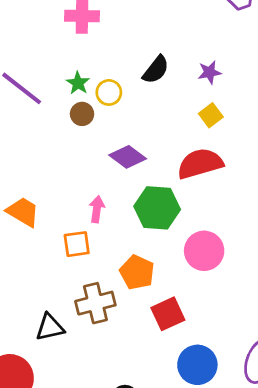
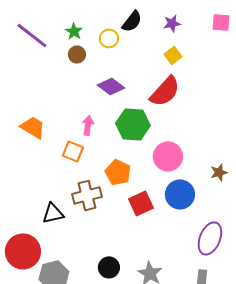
yellow circle: (109, 92) -> (109, 38), moved
red semicircle: (200, 164) -> (165, 91), turned 148
orange square: (77, 244) -> (73, 151), turned 30
blue circle: (197, 365) -> (180, 194), moved

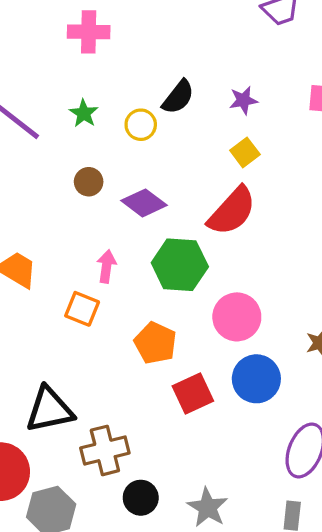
brown circle: (77, 54) -> (89, 182), moved
brown cross: (87, 195) -> (105, 450), moved
black triangle: (53, 213) -> (50, 410), size x1.4

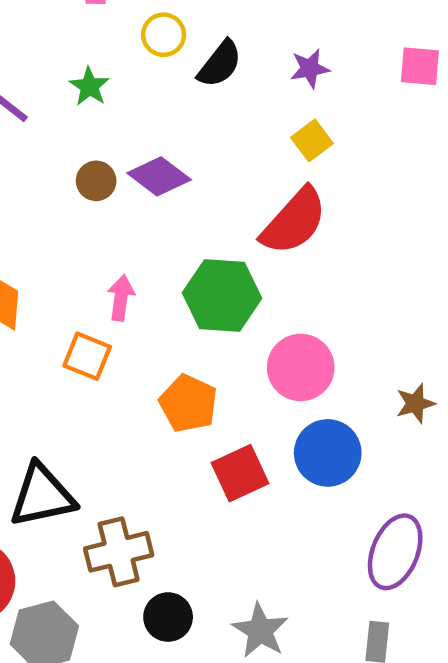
yellow circle: (141, 125) -> (164, 35), moved
purple diamond: (144, 203) -> (159, 176), moved

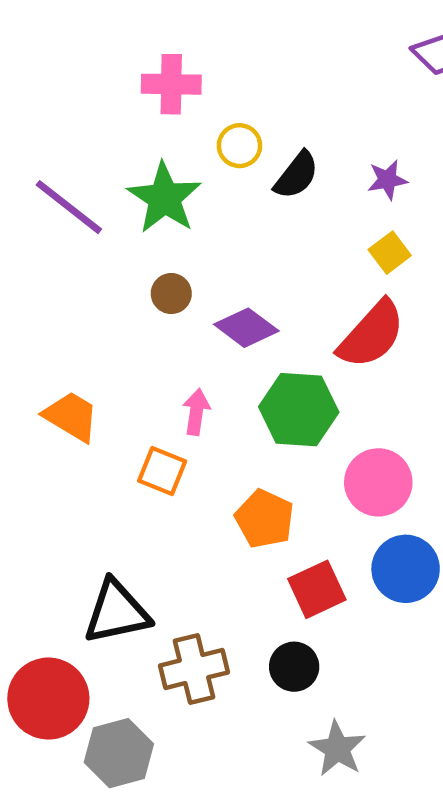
green star: (89, 86) -> (164, 198), size x1.8
purple diamond: (159, 176) -> (246, 328), moved
black circle: (168, 617) -> (294, 667), moved

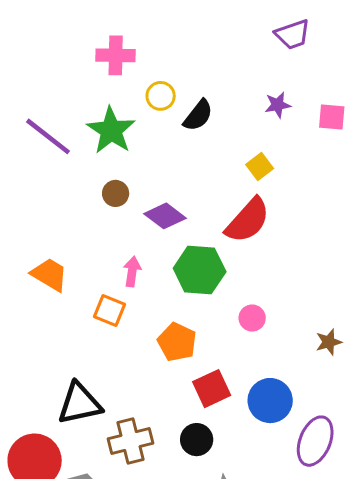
purple star: (387, 180) -> (278, 105), moved
pink circle: (378, 482) -> (252, 318), size x0.6
blue circle: (406, 569) -> (270, 401), moved

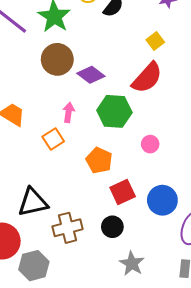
brown circle: (116, 193) -> (57, 59), size x1.8
orange square: (110, 310) -> (53, 139), turned 35

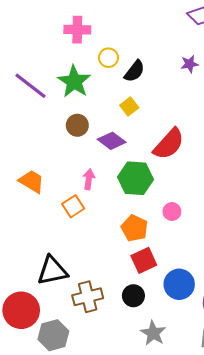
yellow square: (155, 41) -> (129, 107), moved
brown circle: (57, 59) -> (77, 125), size x0.7
orange pentagon: (99, 160) -> (134, 228), moved
blue circle: (162, 200) -> (179, 284), moved

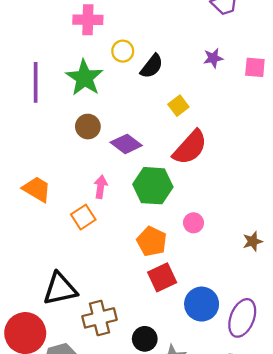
purple line: (31, 86) -> (36, 82), turned 52
yellow square: (129, 107) -> (178, 106), moved
black circle: (133, 296) -> (145, 339), moved

